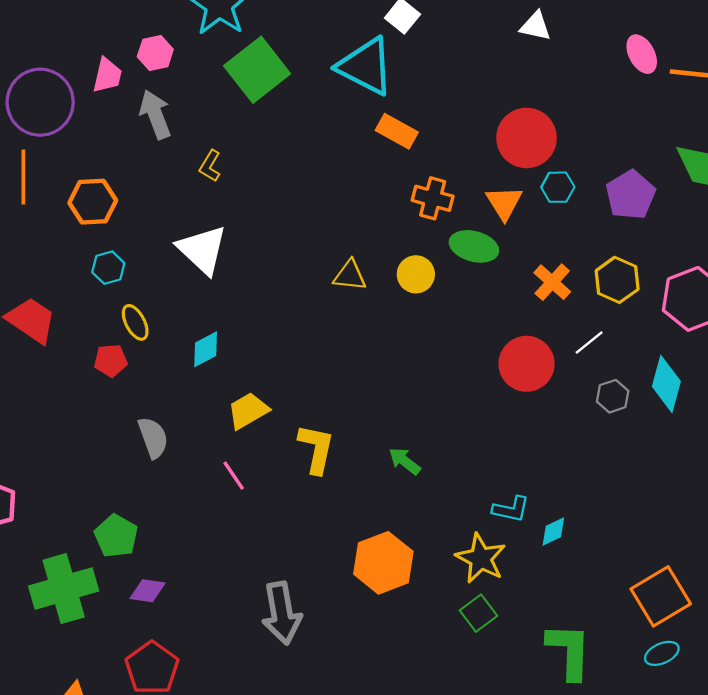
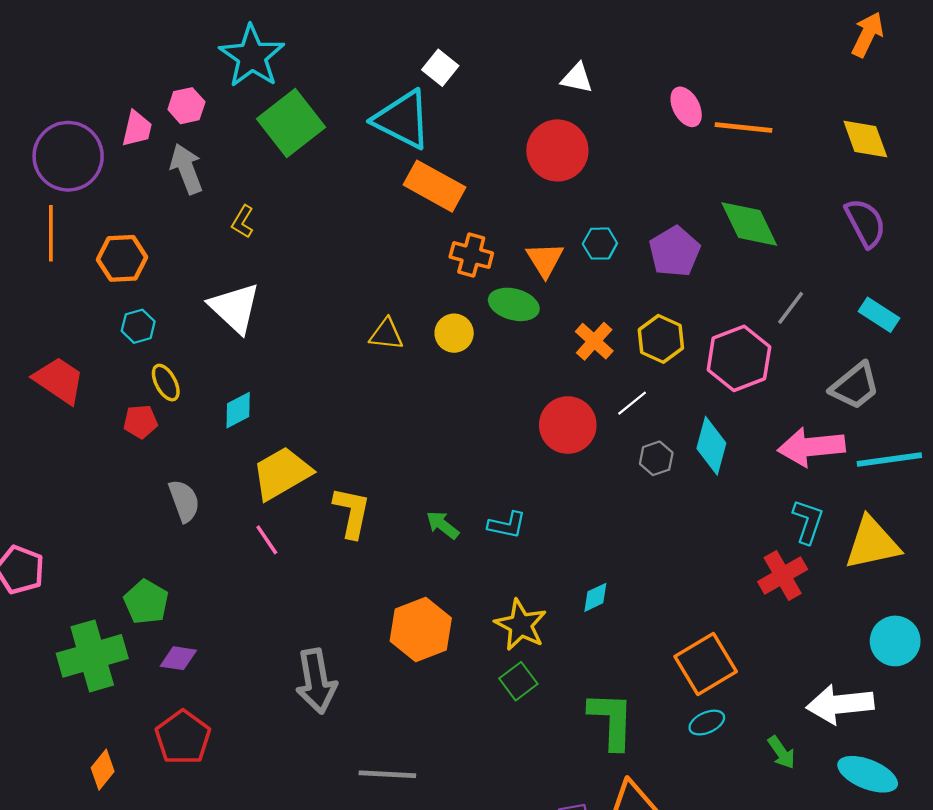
orange rectangle: (397, 131) -> (435, 186), size x1.4
red circle: (527, 138) -> (557, 150), moved
yellow trapezoid: (248, 411) -> (282, 473), size x1.4
cyan L-shape: (511, 509) -> (507, 525), moved

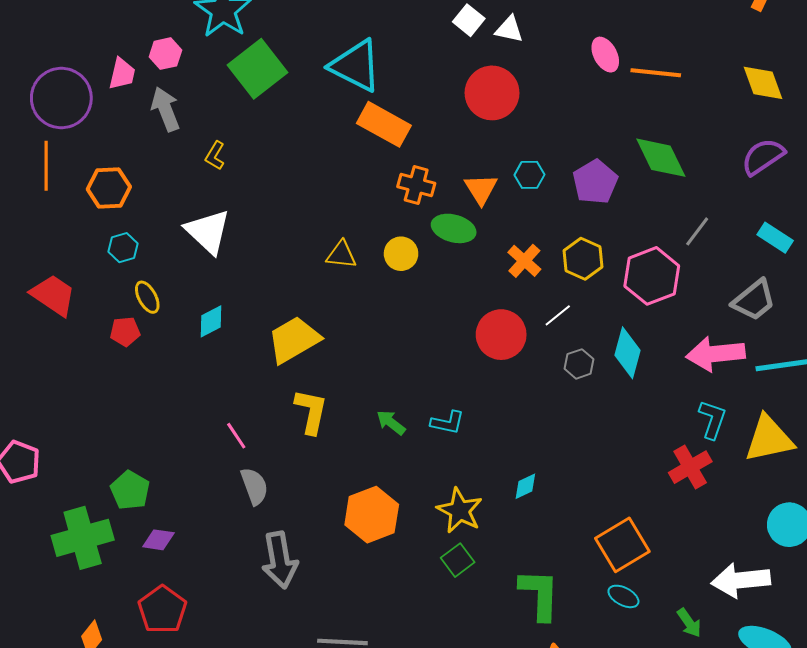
white square: (440, 68) -> (469, 20), moved
purple semicircle: (865, 223) -> (763, 157), turned -96
yellow trapezoid: (282, 473) -> (294, 340), moved
gray semicircle: (184, 501) -> (254, 486), moved
cyan ellipse: (707, 723) -> (623, 596), turned 52

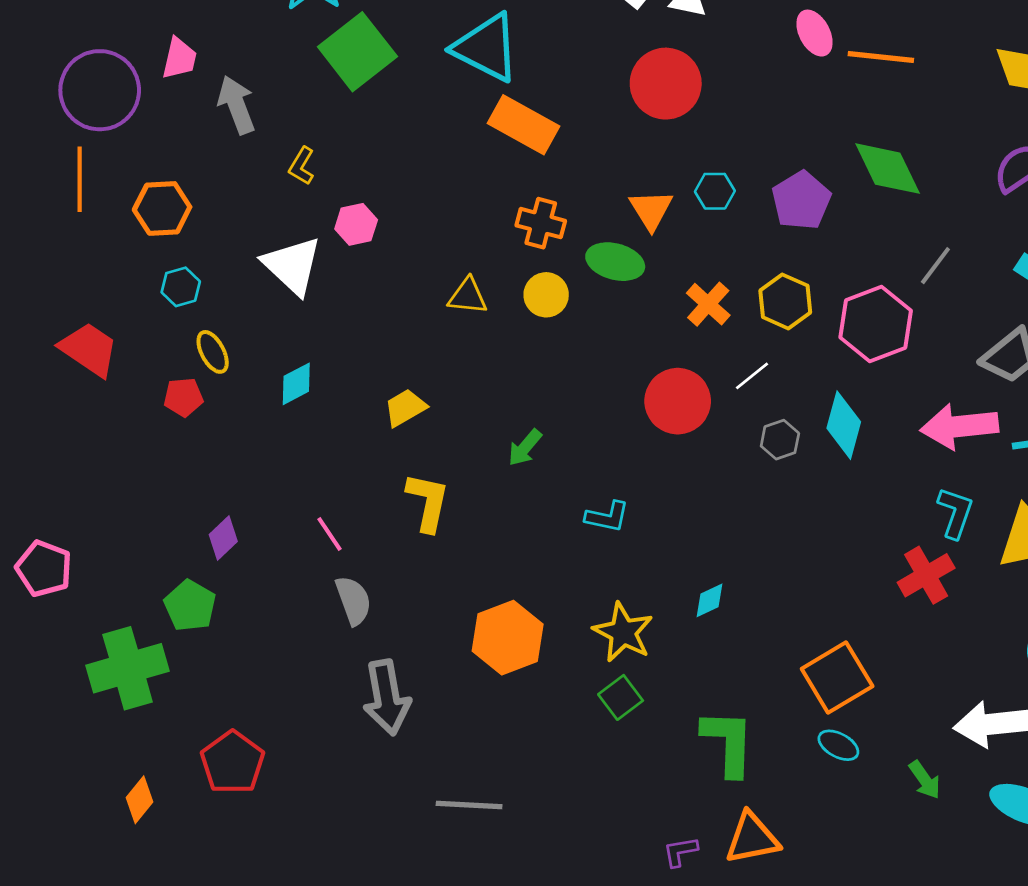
pink hexagon: (165, 54) -> (356, 224), moved
orange cross: (416, 185) -> (541, 223), moved
yellow trapezoid: (294, 340) -> (405, 408), size x0.6
green arrow: (391, 423) -> (525, 448), moved, turned -88
purple diamond: (158, 540) -> (223, 538), moved, turned -52

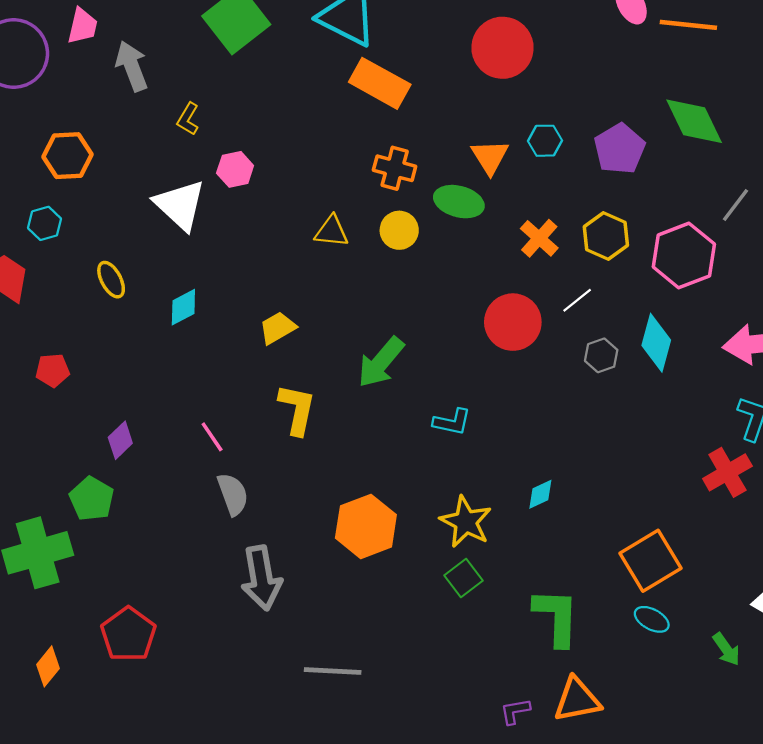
cyan hexagon: (181, 287) -> (45, 223), moved
red pentagon: (183, 397) -> (53, 370), moved
green arrow: (525, 448) -> (381, 362), size x1.6

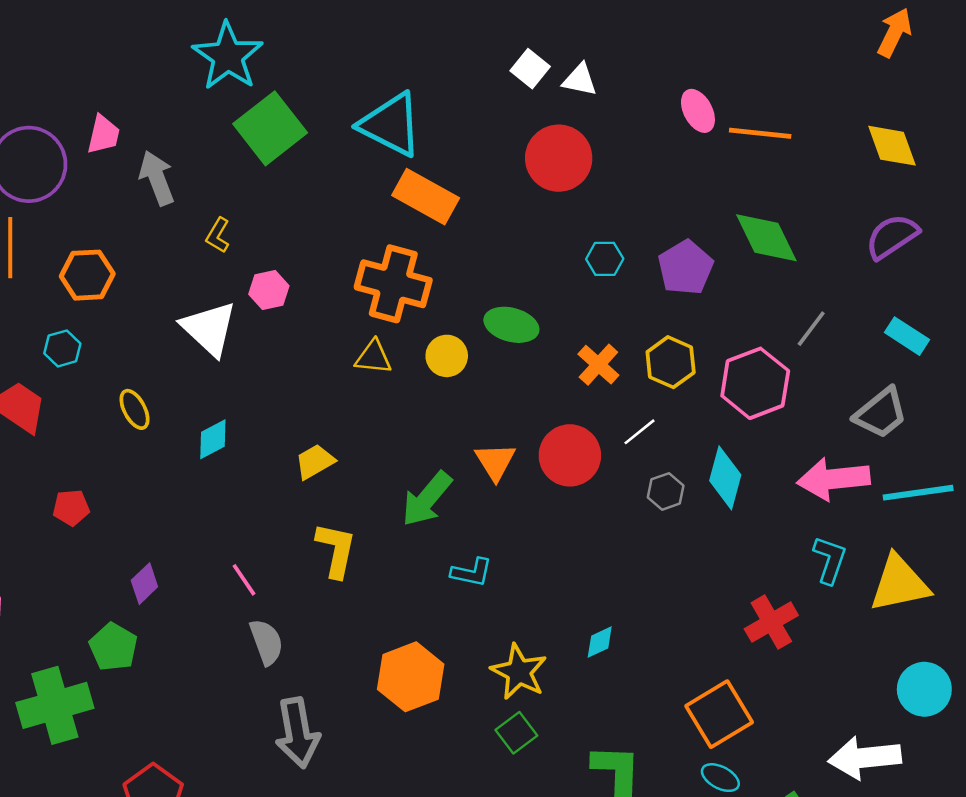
orange triangle: (490, 157) -> (495, 462), moved
orange cross: (395, 168) -> (393, 284), moved, size x1.6
cyan L-shape: (452, 422) -> (472, 572), moved
red cross: (727, 472) -> (771, 622), moved

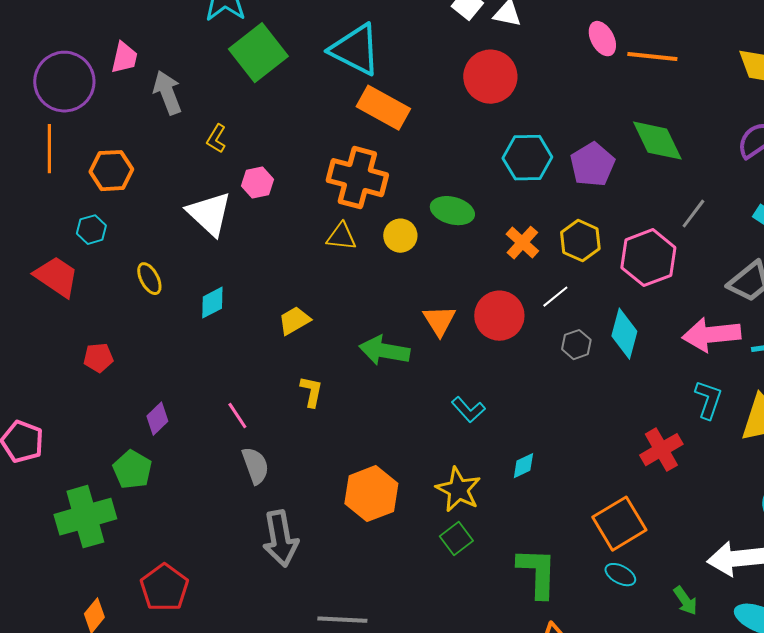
cyan hexagon: (605, 259) -> (527, 158), size x1.6
green arrow: (427, 499) -> (384, 351), turned 60
yellow L-shape: (336, 550) -> (311, 392), size x0.7
cyan L-shape: (472, 572) -> (468, 410), moved, turned 36

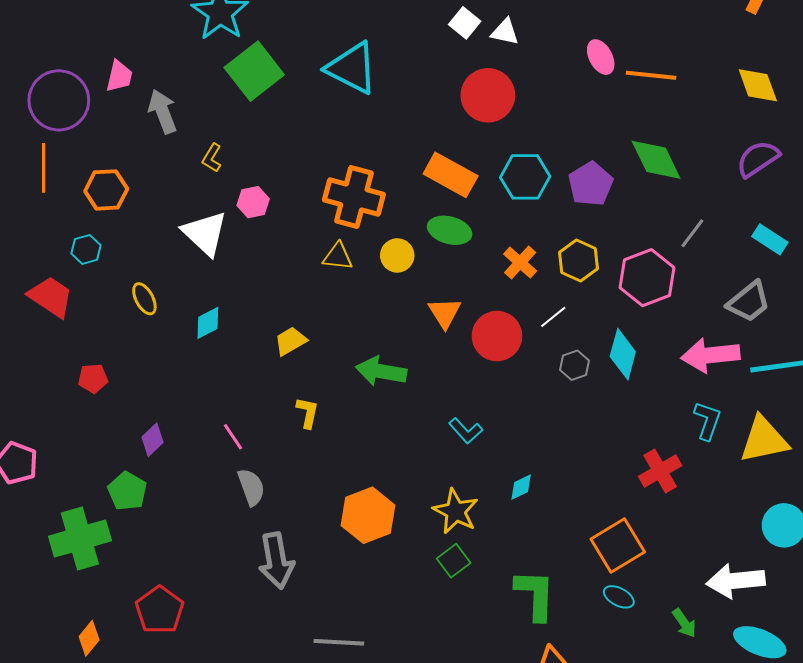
orange rectangle: (383, 108) -> (451, 175), moved
orange triangle: (439, 321) -> (445, 313), moved

